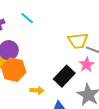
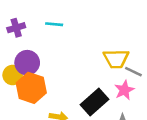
cyan line: (27, 18) -> (54, 24), turned -40

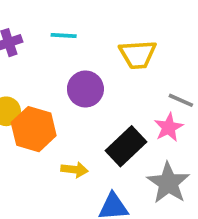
yellow trapezoid: (116, 59) -> (138, 54), moved
purple circle: (27, 63) -> (85, 89), moved

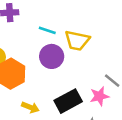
cyan line: (64, 36) -> (47, 30), moved
yellow trapezoid: (138, 54) -> (77, 41), moved

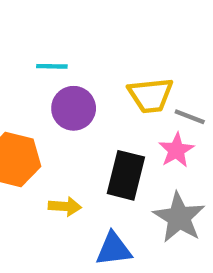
yellow trapezoid: (77, 41) -> (151, 95), moved
black rectangle: (68, 101) -> (126, 175), turned -30

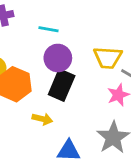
black rectangle: (126, 175) -> (62, 85), moved

